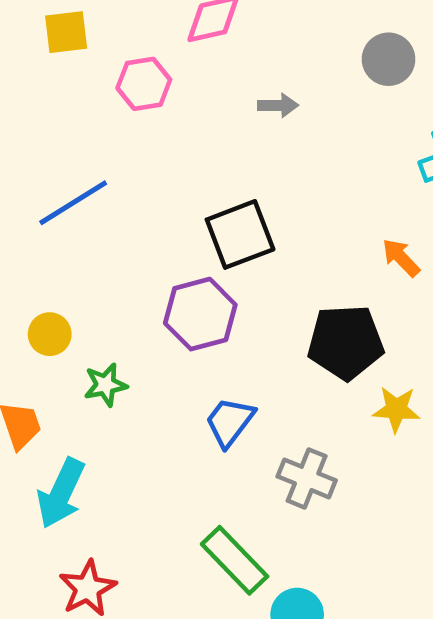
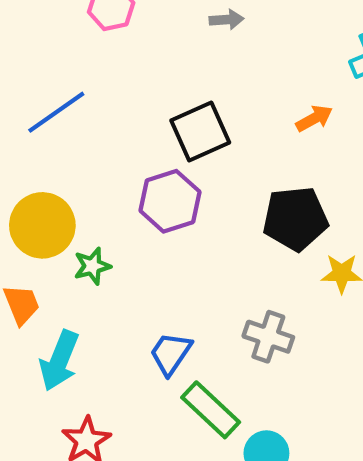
orange arrow: (401, 258) -> (314, 118), moved, turned 108
yellow circle: (50, 334) -> (42, 225), size x1.8
blue trapezoid: (230, 422) -> (171, 353), moved

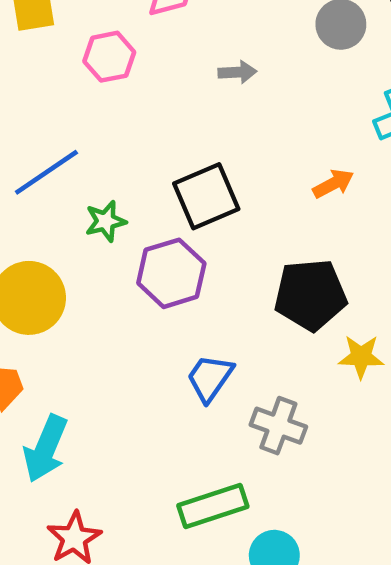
green star: (92, 266) -> (106, 221), moved
blue trapezoid: (171, 353) -> (210, 378), moved
green rectangle: (211, 410) -> (213, 506), turned -62

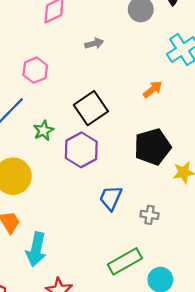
pink hexagon: (109, 57) -> (35, 70), moved
gray cross: (278, 426) -> (150, 215), size x0.7

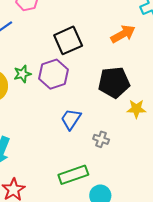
orange arrow: (153, 89) -> (123, 34), size x1.4
green star: (43, 131) -> (22, 74), moved

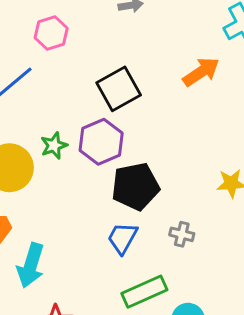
black pentagon: (114, 82) -> (135, 186), moved
blue trapezoid: (71, 119) -> (122, 238), moved

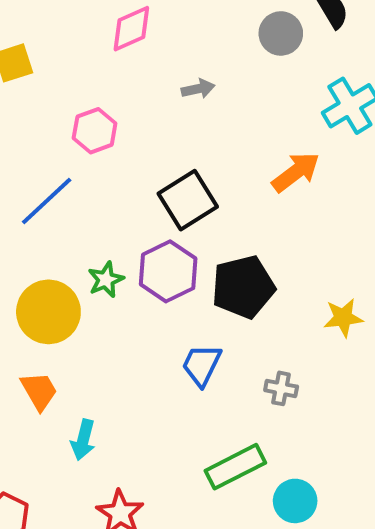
black pentagon: (135, 186) -> (243, 287), moved
blue trapezoid: (122, 238) -> (202, 365), moved
cyan arrow: (31, 265) -> (83, 440), size x0.7

